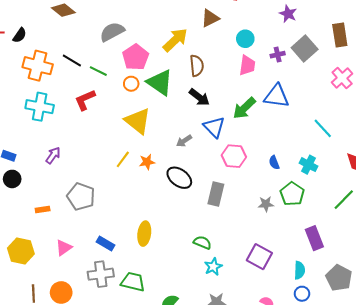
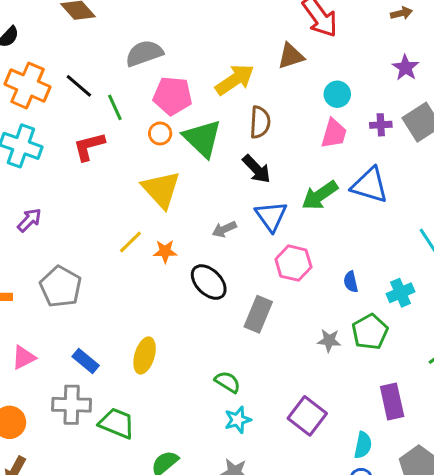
pink pentagon: (135, 57) -> (173, 96), turned 30
green line: (98, 71) -> (115, 107), turned 30
cyan cross: (309, 165) -> (401, 293), turned 30

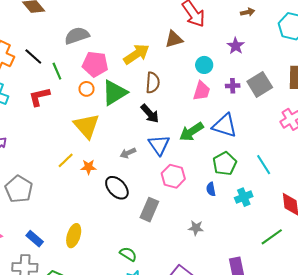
purple star: (406, 68) -> (236, 46), moved
green triangle: (202, 138) -> (114, 93), turned 44
green pentagon: (370, 332) -> (225, 164), moved

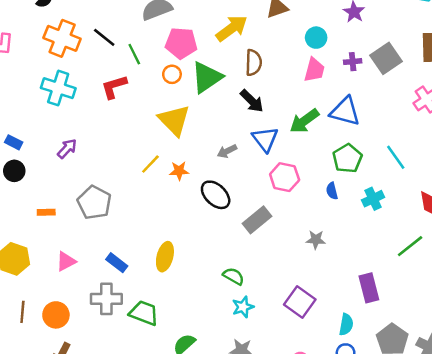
gray rectangle: (149, 210) -> (257, 220), turned 30

